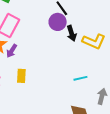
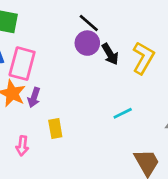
yellow L-shape: (94, 41) -> (143, 58), turned -70
cyan line: (80, 78) -> (123, 113), moved

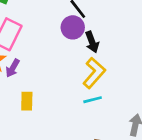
yellow L-shape: (143, 58) -> (94, 73), moved

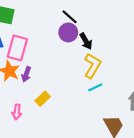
yellow rectangle: (27, 101) -> (43, 99), turned 56

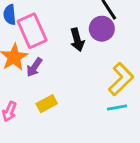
black arrow: (86, 41) -> (77, 40), moved
pink rectangle: (17, 48) -> (32, 31), turned -55

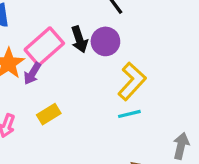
purple circle: (102, 29) -> (105, 41), moved
pink rectangle: (32, 31) -> (44, 46), moved, turned 76

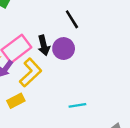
yellow L-shape: (132, 81) -> (31, 73), moved

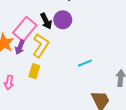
yellow rectangle: (16, 101) -> (34, 71), turned -32

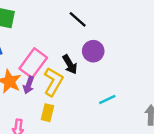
purple circle: (63, 20) -> (93, 51), moved
black arrow: (46, 21) -> (70, 64), moved

